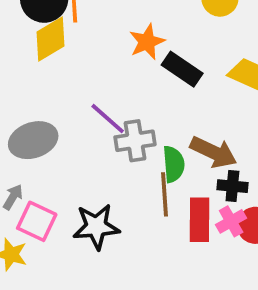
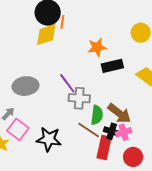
black rectangle: (182, 69) -> (112, 66), turned -60
black cross: (232, 186) -> (112, 131), moved
brown line: (164, 194) -> (89, 130), turned -65
pink cross: (231, 221) -> (124, 132), moved

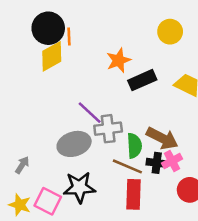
gray ellipse: (25, 86) -> (74, 144), moved
pink square: (18, 129) -> (48, 201), moved
red rectangle: (104, 148) -> (133, 194), moved

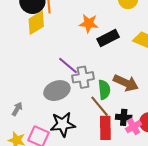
orange star: (119, 60) -> (89, 23), turned 30
pink cross: (172, 161) -> (133, 127), moved
black cross: (157, 163) -> (124, 117), moved
brown line: (127, 166) -> (100, 106), turned 30

